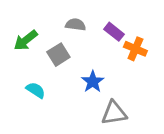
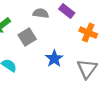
purple rectangle: (114, 32) -> (67, 11), moved
gray triangle: (114, 113) -> (87, 69), moved, turned -45

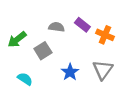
orange cross: (88, 33) -> (105, 35), moved
gray triangle: (87, 69) -> (103, 70), moved

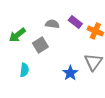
blue star: (70, 72) -> (70, 73), moved
cyan semicircle: (25, 79) -> (24, 70), turned 64

